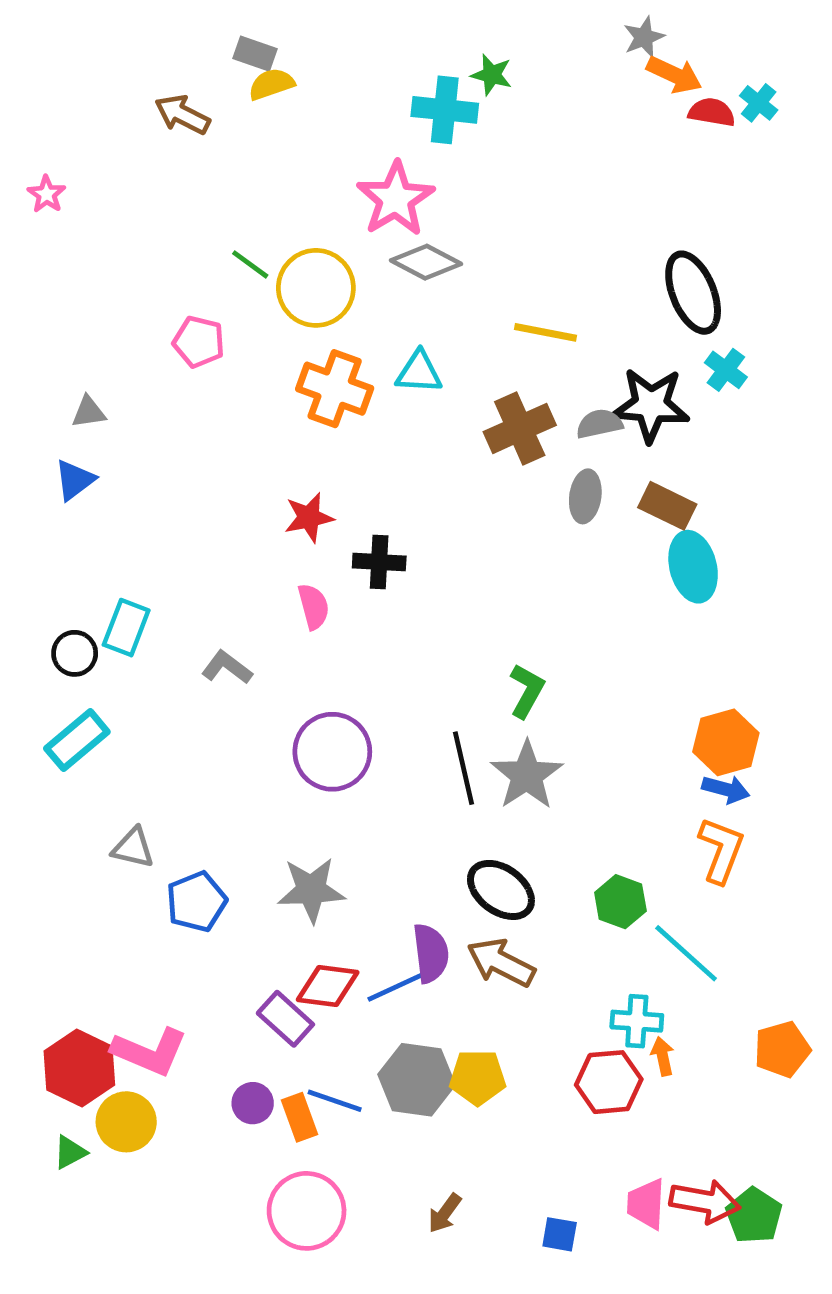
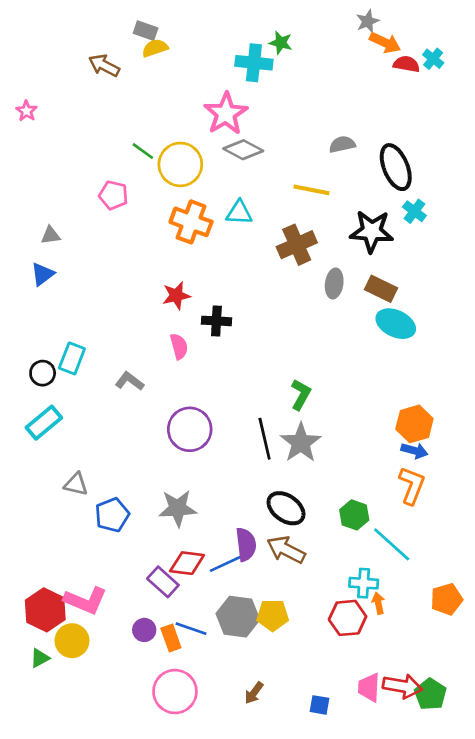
gray semicircle: (599, 424) -> (342, 144), moved
cyan ellipse: (693, 567) -> (396, 324), turned -51

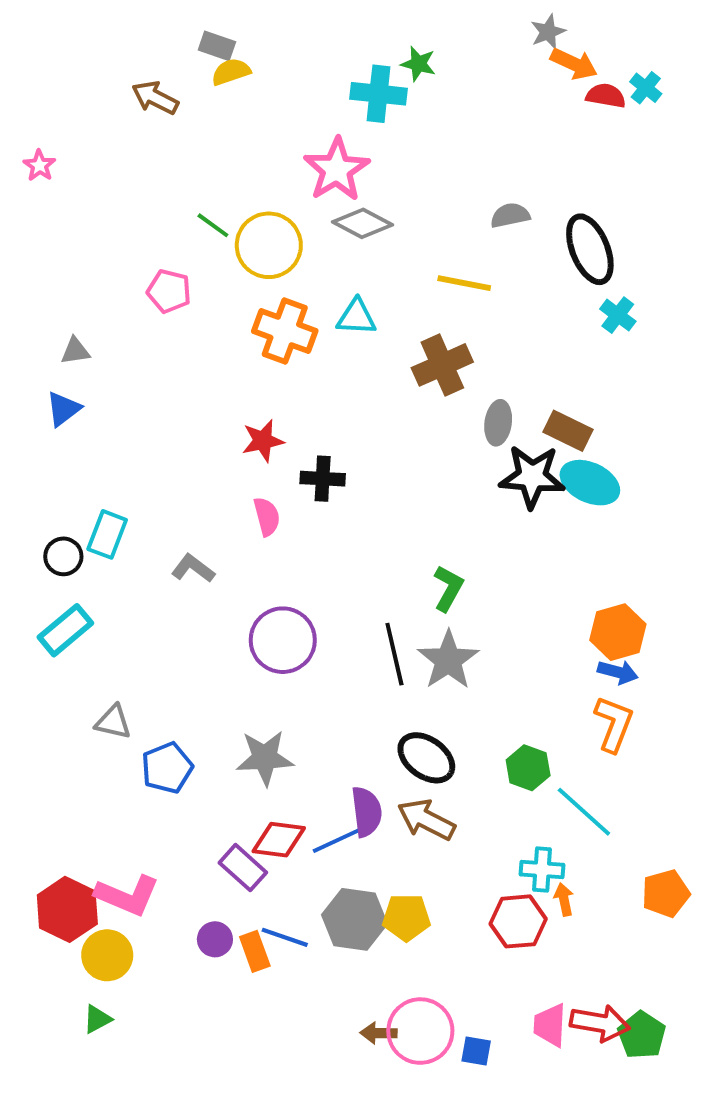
black star: (372, 231) -> (532, 477), moved
green triangle: (40, 658) -> (97, 1019), moved
pink circle: (175, 692) -> (420, 1031), moved
brown arrow: (254, 693) -> (378, 1033), turned 55

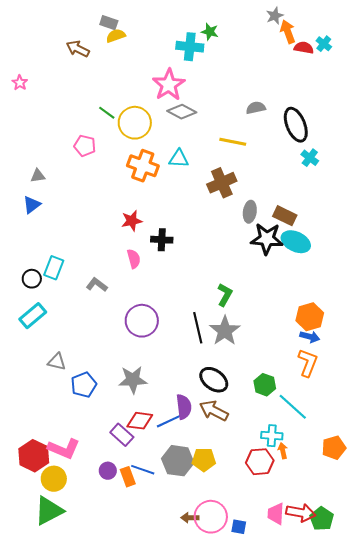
orange arrow: (574, 64) -> (288, 32), turned -135
green triangle: (97, 1019) -> (49, 511), size x2.0

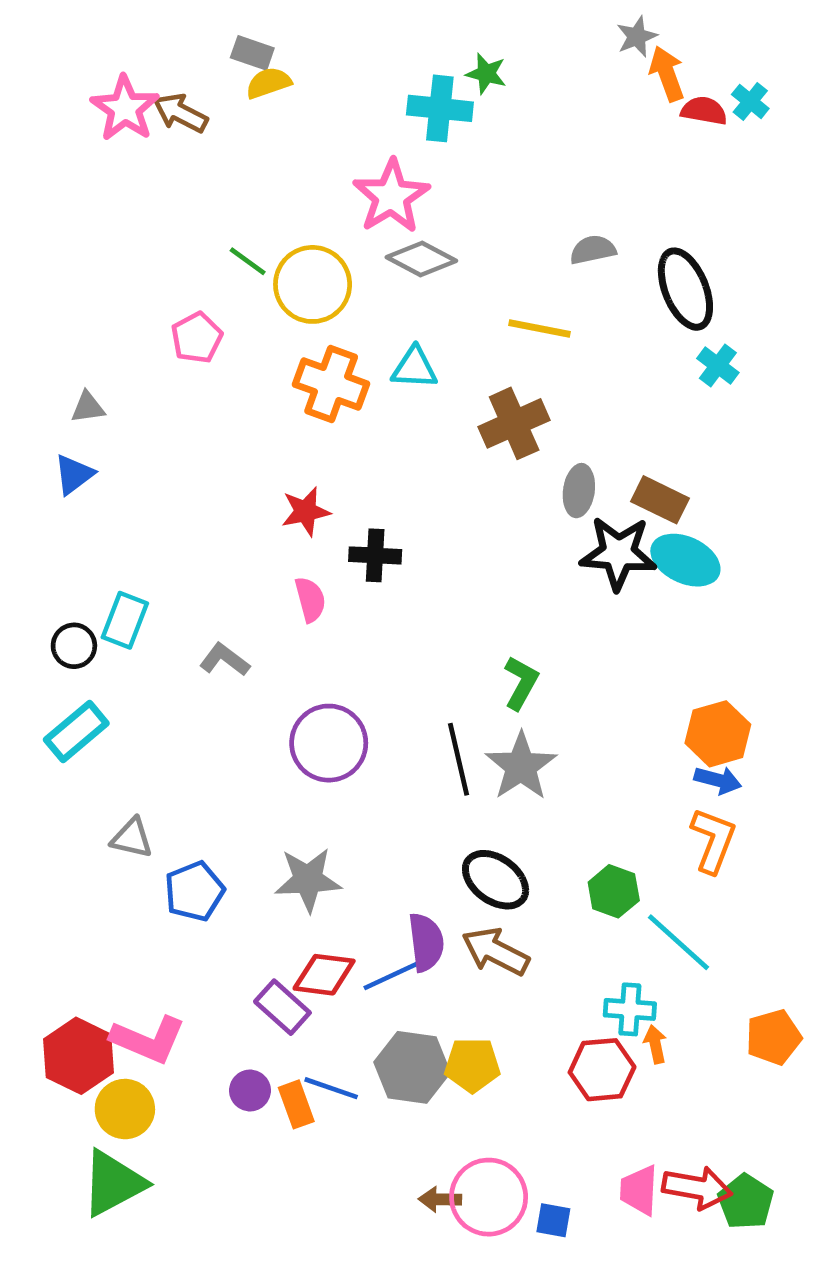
pink star: (20, 83) -> (125, 108), moved, size x1.8
pink pentagon: (85, 146) -> (197, 338), turned 30

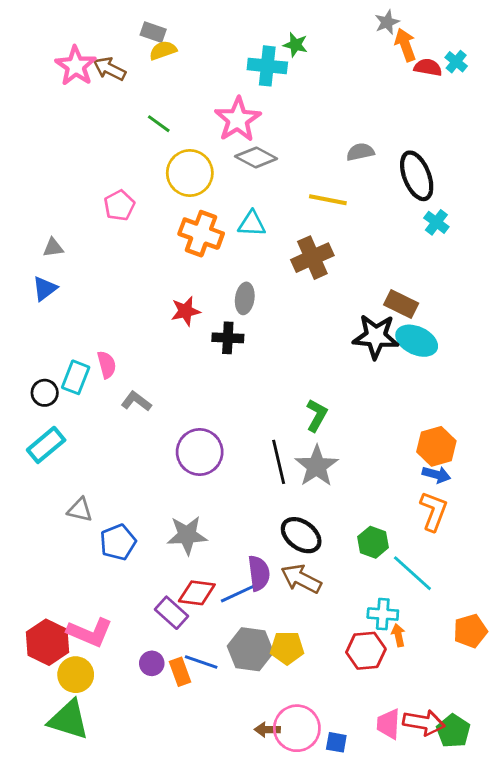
green line: (248, 261) -> (159, 124), moved
gray ellipse: (579, 491) -> (245, 298), moved
pink semicircle: (310, 599) -> (107, 365), moved
green triangle: (113, 1183) -> (69, 720), turned 45

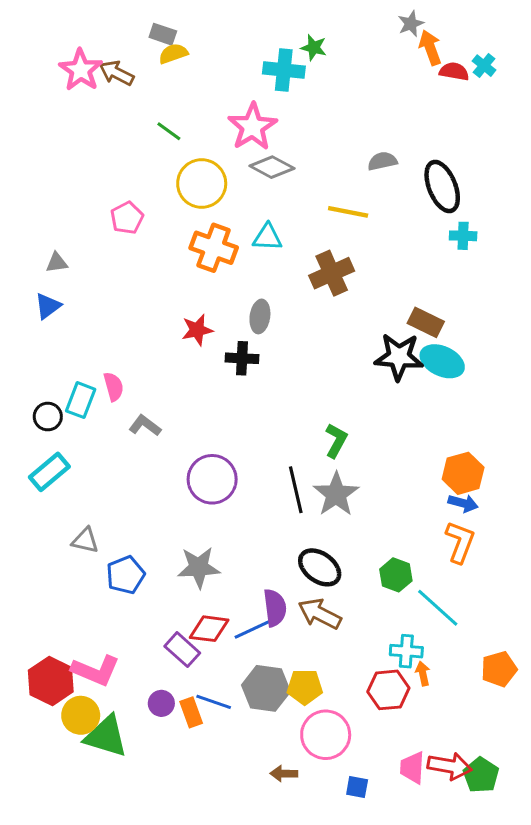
cyan cross: (436, 222) -> (463, 236), turned -35
green triangle: (69, 720) -> (106, 736), moved
pink circle: (297, 728) -> (326, 735), moved

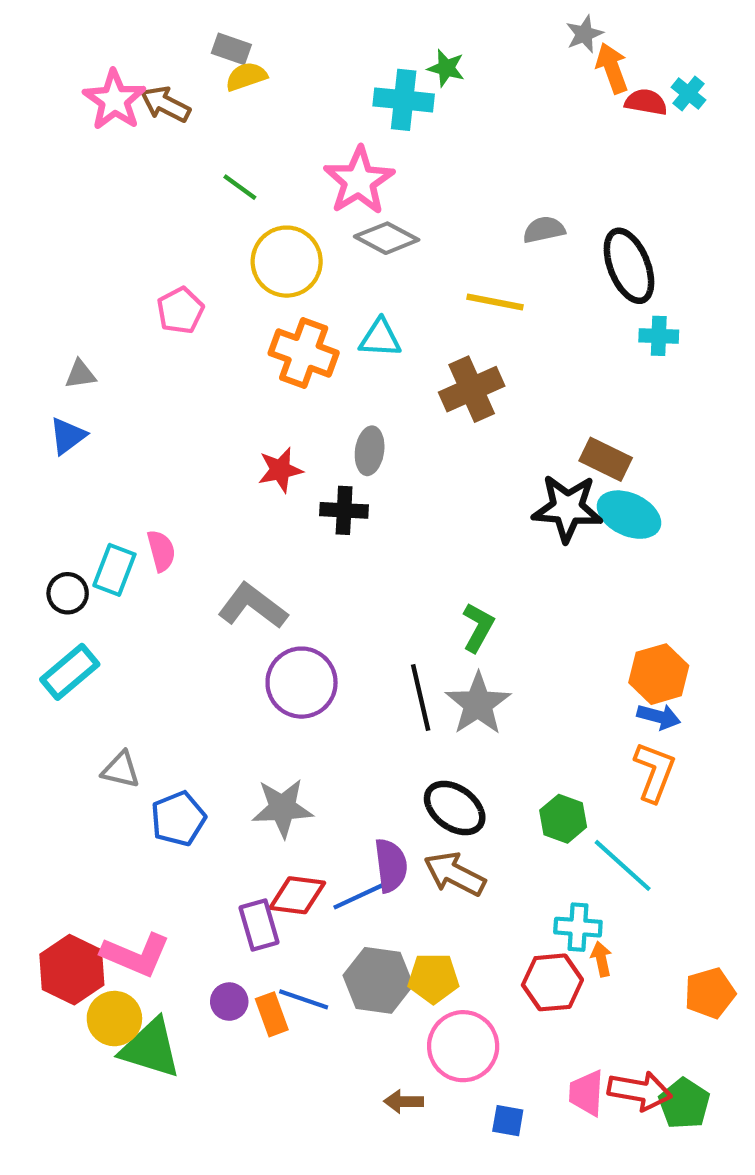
gray L-shape: (145, 426) -> (253, 606), moved, size x1.5
purple rectangle: (182, 650) -> (259, 925), turned 32
orange pentagon: (499, 669) -> (710, 993), moved

